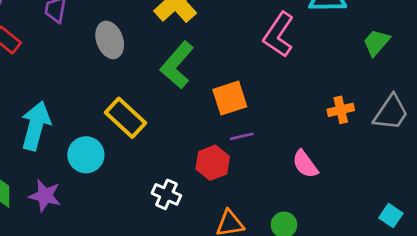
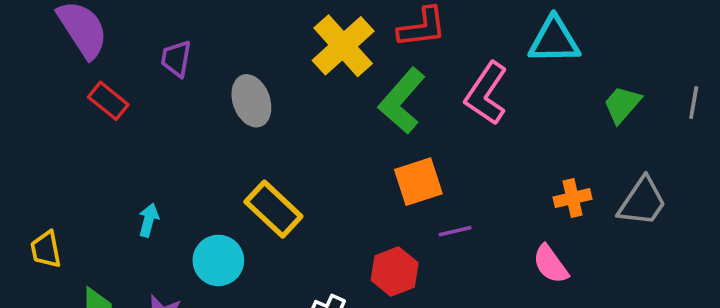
green L-shape: (177, 65) -> (402, 101), moved
cyan arrow: (36, 126) -> (149, 220), size x0.5
purple line: (242, 136) -> (455, 231), moved
pink semicircle: (305, 164) -> (551, 264), moved

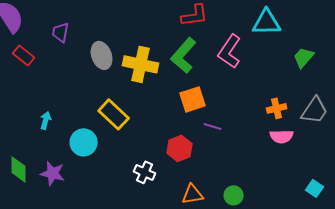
yellow cross: (343, 46) -> (141, 64), moved, turned -36
purple line: (455, 231) -> (213, 126), turned 30
pink semicircle: (551, 264) -> (282, 136), moved, turned -55

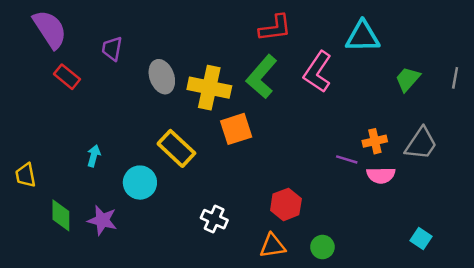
orange square: (193, 99) -> (236, 129), moved
purple line: (213, 126) -> (347, 159), moved
red hexagon: (180, 148) -> (286, 204), moved

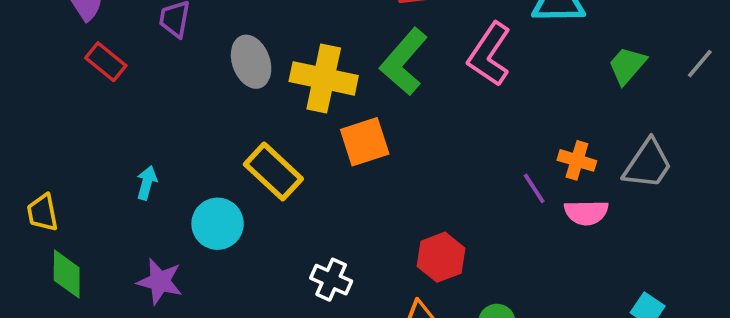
gray line: (455, 78) -> (700, 64), turned 30
orange cross: (375, 141) -> (577, 160), turned 30
purple line: (347, 159) -> (534, 188), turned 40
green diamond: (61, 215) -> (67, 274), moved

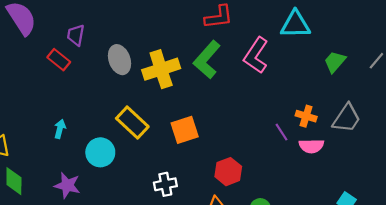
red rectangle: (106, 62) -> (59, 60), moved
yellow cross: (324, 78) -> (161, 69), turned -30
orange square: (365, 142) -> (185, 130), moved
white cross: (331, 280) -> (165, 184), turned -35

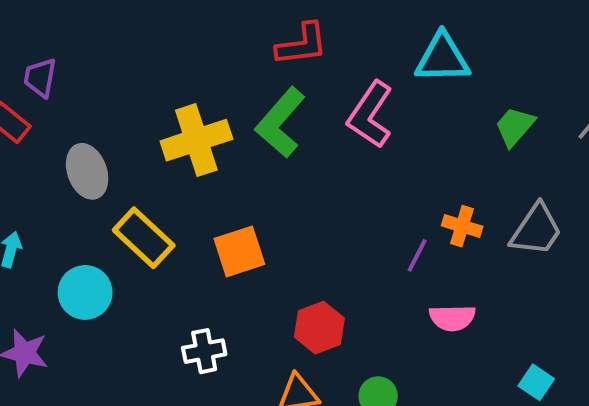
gray ellipse: (120, 60) -> (87, 171), moved
purple line: (282, 132) -> (417, 255), turned 60
pink semicircle: (311, 146) -> (452, 318), moved

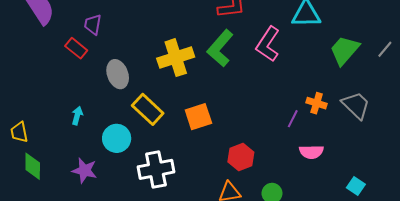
green trapezoid: (515, 126) -> (345, 50), size x1.4
gray trapezoid: (536, 230) -> (356, 105), turned -80
white cross: (204, 351) -> (156, 169), moved, size x1.6

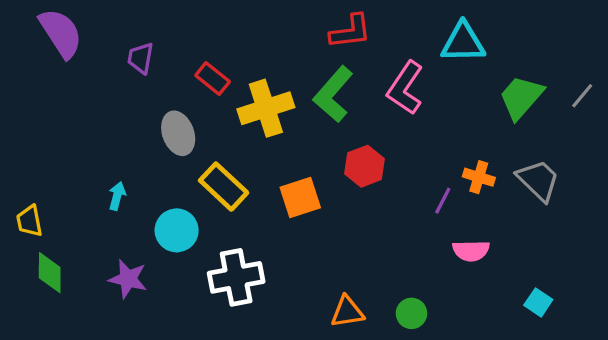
red rectangle: (76, 48) -> (213, 78), moved
red hexagon: (241, 157) -> (364, 166), moved

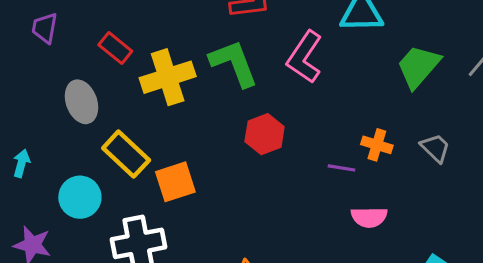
green L-shape: (333, 94) -> (234, 63), turned 118
gray trapezoid: (538, 180) -> (435, 148), size x0.7
orange square: (300, 197) -> (175, 182), moved
purple line: (443, 201) -> (342, 168), turned 72

